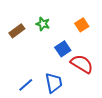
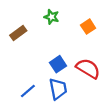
green star: (43, 24) -> (52, 17), moved
blue square: (63, 49) -> (58, 64), moved

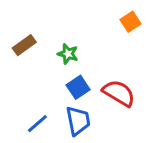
green star: (52, 17) -> (68, 54), moved
orange square: (88, 27) -> (130, 22), moved

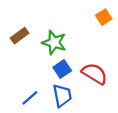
green star: (68, 54) -> (54, 42), size x1.5

